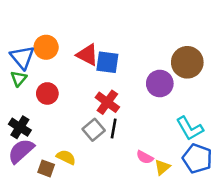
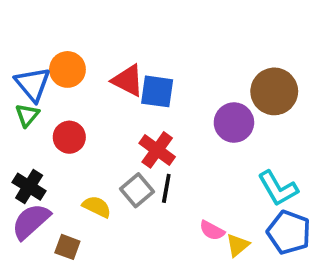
yellow semicircle: (66, 157) -> (97, 207), moved

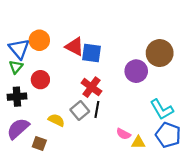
black cross: (29, 187) -> (17, 97), moved, turned -36
yellow triangle: (238, 245) -> (138, 142), turned 40

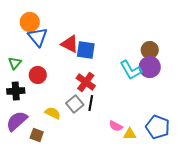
orange circle: (39, 40) -> (30, 22), moved
blue triangle: (19, 49) -> (38, 37), moved
brown circle: (160, 53) -> (150, 50), size x0.7
purple circle: (136, 71) -> (150, 67), moved
cyan L-shape: (162, 109) -> (131, 70), moved

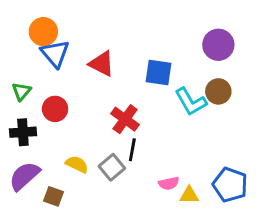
blue square: (86, 50) -> (159, 72), moved
brown circle: (150, 50) -> (218, 91), moved
purple circle: (150, 67) -> (218, 45), moved
gray square: (75, 104) -> (112, 167), moved
pink semicircle: (116, 126) -> (169, 183), turned -40

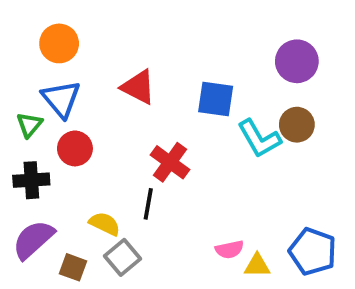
blue triangle: (55, 54) -> (61, 99), moved
black line: (132, 150) -> (148, 204), moved
gray square: (112, 167) -> (123, 257), moved

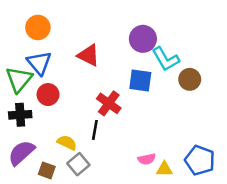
purple circle: (297, 61) -> (143, 39), moved
blue square: (216, 99) -> (140, 81), moved
green triangle: (29, 125) -> (19, 79), size x1.6
cyan L-shape: (259, 139) -> (166, 59), moved

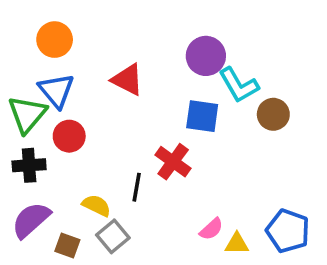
red cross: (109, 103) -> (173, 162), moved
pink semicircle: (147, 159) -> (211, 229), turned -30

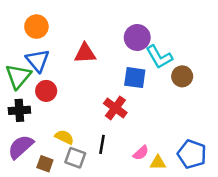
red triangle: (127, 80) -> (85, 53), turned -30
black line: (137, 187) -> (102, 144), moved
gray square: (113, 236) -> (75, 158), turned -30

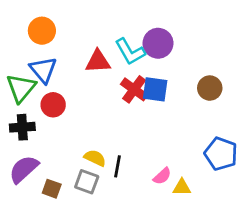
cyan L-shape: (159, 57) -> (130, 52), moved
red cross: (115, 108) -> (134, 89), moved
yellow semicircle: (64, 137) -> (95, 158), moved
blue pentagon: (192, 154) -> (221, 154), moved

